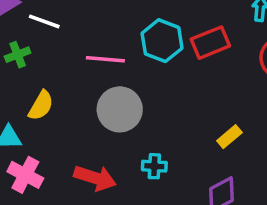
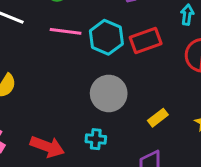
pink line: (105, 59) -> (66, 31), moved
gray circle: (120, 109) -> (109, 93), moved

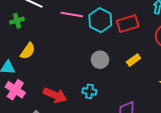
gray circle: (109, 93) -> (100, 60), size x0.7
yellow rectangle: (158, 118) -> (134, 60), moved

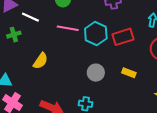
yellow semicircle: (28, 51) -> (40, 61), moved
yellow rectangle: (134, 60) -> (129, 73), turned 56

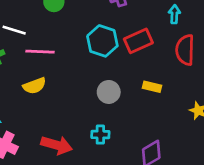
pink line: (68, 28) -> (40, 52), moved
yellow semicircle: (40, 61) -> (34, 86), turned 42

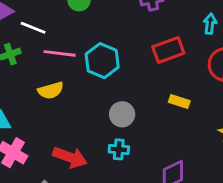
cyan hexagon: (102, 41) -> (102, 61), moved
gray circle: (109, 92) -> (122, 114), moved

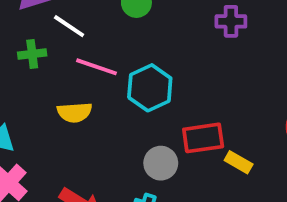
red rectangle: (168, 50) -> (203, 138), moved

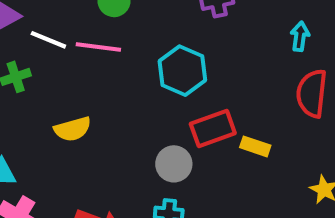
pink line: (96, 67) -> (98, 47), moved
cyan hexagon: (150, 88) -> (182, 71), moved

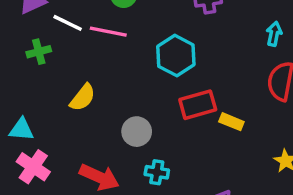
yellow semicircle: (73, 129) -> (83, 98), turned -40
gray circle: (174, 164) -> (137, 132), moved

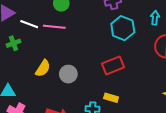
cyan hexagon: (176, 56) -> (123, 28), moved
yellow rectangle: (231, 122) -> (111, 98), moved
gray circle: (137, 132) -> (68, 74), moved

